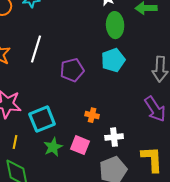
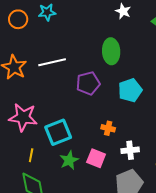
green ellipse: (115, 25) -> (111, 51), moved
white line: (36, 49) -> (52, 62), turned 60
cyan pentagon: (113, 60) -> (130, 90), moved

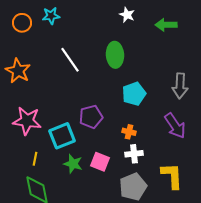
white line: (52, 62) -> (70, 60), moved, turned 68
purple pentagon: (88, 83) -> (91, 117), moved
orange cross: (108, 128) -> (129, 132), moved
green star: (69, 160) -> (73, 164), turned -30

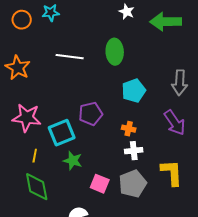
green arrow: (166, 25) -> (166, 22), size x1.4
white line: (70, 60) -> (70, 57), turned -48
pink square: (100, 162) -> (100, 184), moved

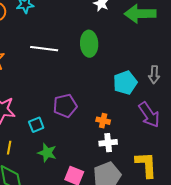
gray arrow: (180, 83) -> (154, 75), size x0.7
cyan pentagon: (134, 91) -> (125, 83), moved
cyan square: (62, 133) -> (36, 125), size x0.6

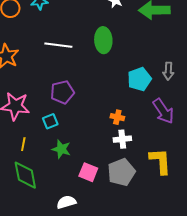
purple pentagon: (65, 106) -> (62, 92), moved

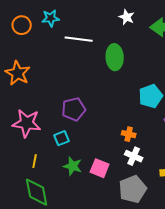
white line: (58, 45) -> (79, 39), moved
white cross: (122, 139) -> (134, 156), turned 30
pink square: (88, 172) -> (100, 168), moved

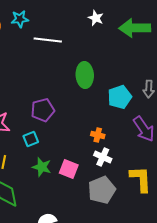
green ellipse: (115, 57) -> (85, 75), moved

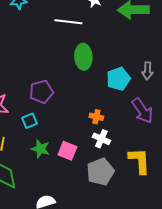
white line: (48, 40) -> (68, 22), moved

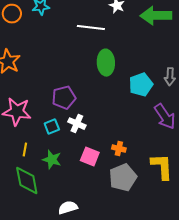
orange cross: (96, 117) -> (119, 149), moved
white cross: (101, 139) -> (77, 124), moved
green star: (40, 149) -> (52, 160), moved

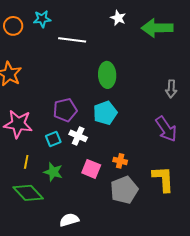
white line: (91, 28) -> (72, 40), moved
cyan pentagon: (141, 85) -> (105, 113), moved
green diamond: (27, 181) -> (28, 193), turned -32

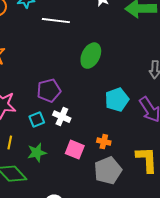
green ellipse: (107, 75) -> (91, 56), turned 30
cyan pentagon: (105, 113) -> (117, 100), moved
green star: (53, 172) -> (37, 153), turned -30

